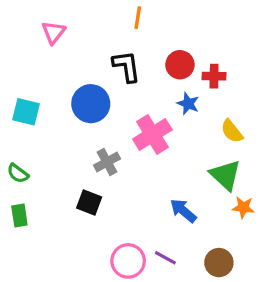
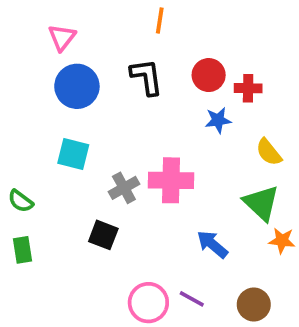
blue circle: (91, 104) -> (77, 86), moved
blue star: (188, 104) -> (218, 120), turned -30
cyan square: (26, 112) -> (73, 154), moved
pink cross: (152, 134) -> (171, 180), moved, turned 33

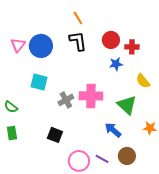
orange line: (160, 20) -> (78, 18), moved, turned -40
pink triangle: (62, 37) -> (18, 45), moved
green triangle: (261, 203) -> (127, 105), moved
black square: (103, 235) -> (55, 135), moved
brown circle: (254, 304) -> (127, 156), moved

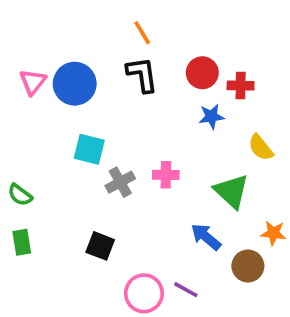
cyan square: (39, 82) -> (89, 149), moved
pink cross: (91, 96) -> (166, 175), size x0.6
brown circle: (127, 156) -> (248, 266), moved

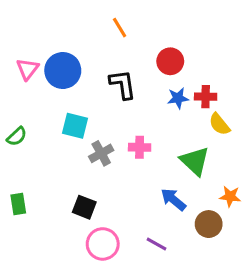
black L-shape: (142, 75) -> (123, 84), moved
red cross: (241, 86) -> (206, 97), moved
green semicircle: (20, 195) -> (17, 137), moved, turned -80
pink circle: (144, 293) -> (103, 244), moved

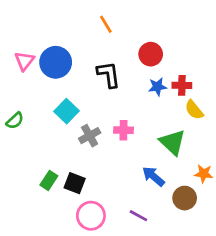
cyan square: (75, 126) -> (66, 111), turned 30
green rectangle: (18, 204) -> (49, 180), moved, turned 42

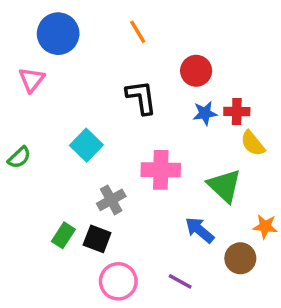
blue circle: (56, 62) -> (58, 34), moved
pink cross: (124, 130) -> (161, 170), size x1.5
gray cross: (90, 136) -> (111, 200), moved

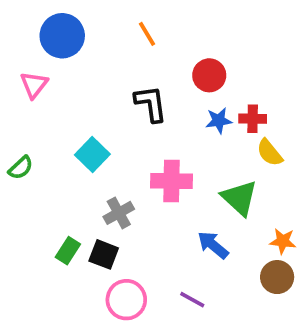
brown circle: (240, 258) -> (277, 277), moved

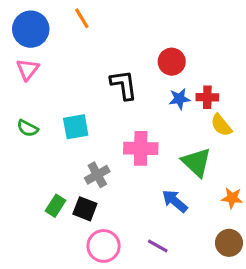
orange line: (147, 34) -> (82, 18), moved
blue circle: (62, 36) -> (31, 29), moved
cyan square: (92, 154) -> (76, 127), turned 36
green semicircle: (21, 168) -> (28, 128), moved, turned 70
brown circle: (277, 277) -> (229, 243), moved

